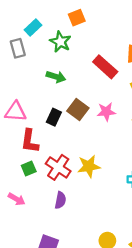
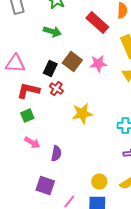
red L-shape: (30, 141) -> (28, 91), turned 95
red cross: (58, 167) -> (56, 89), moved, size x0.6
pink arrow: (17, 199) -> (32, 143), moved
purple semicircle: (60, 200) -> (56, 154), moved

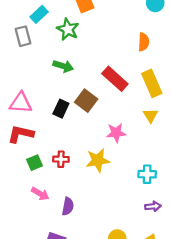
red rectangle: (97, 23) -> (115, 79), moved
pink star: (98, 64) -> (116, 133), moved
red cross: (56, 89) -> (61, 159), moved, turned -32
red L-shape: (28, 91) -> (21, 134), moved

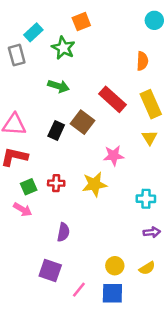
pink arrow: (40, 194) -> (23, 209), moved

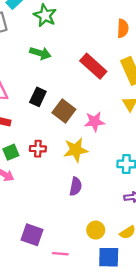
brown square: (82, 122) -> (64, 111), moved
purple semicircle: (63, 232) -> (76, 186), moved
pink line: (79, 290) -> (60, 254), turned 56
blue square: (112, 293) -> (109, 257), moved

